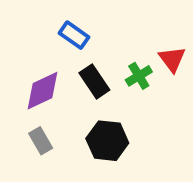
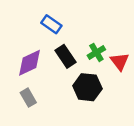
red triangle: (172, 59) -> (120, 61), moved
black hexagon: (107, 141) -> (87, 87), moved

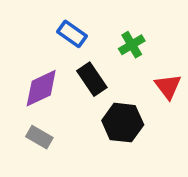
green cross: (96, 52) -> (132, 45), moved
gray rectangle: (28, 98) -> (39, 137), turned -30

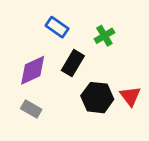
black rectangle: (92, 79) -> (73, 63), turned 65
red triangle: (168, 86) -> (130, 96), moved

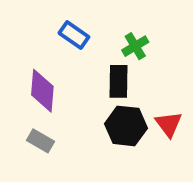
black rectangle: (73, 63) -> (119, 81), moved, turned -30
purple diamond: (33, 70) -> (42, 91), turned -60

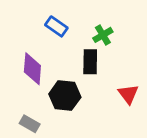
black hexagon: (126, 126) -> (65, 96), moved
gray rectangle: (41, 141) -> (30, 124), moved

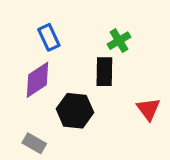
blue rectangle: (56, 26) -> (49, 37), moved, turned 30
purple diamond: (32, 69) -> (37, 80), turned 52

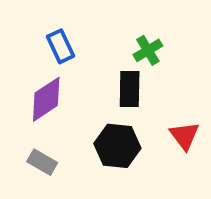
black hexagon: (75, 111) -> (117, 146), moved
gray rectangle: (34, 143) -> (42, 162), moved

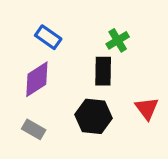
blue rectangle: (60, 46) -> (48, 37), turned -30

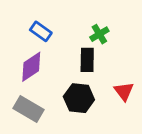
gray rectangle: (34, 129) -> (29, 109), size x1.5

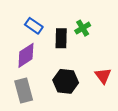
black rectangle: (87, 60) -> (61, 38), moved
gray rectangle: (29, 109) -> (24, 90), turned 45

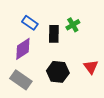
gray rectangle: (24, 90) -> (21, 80), turned -40

